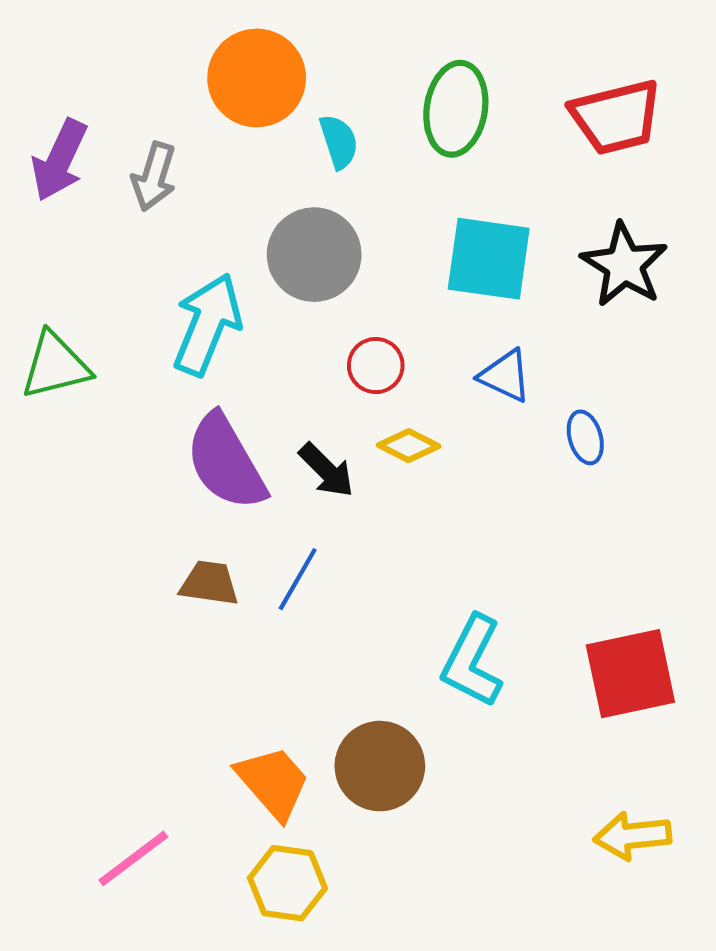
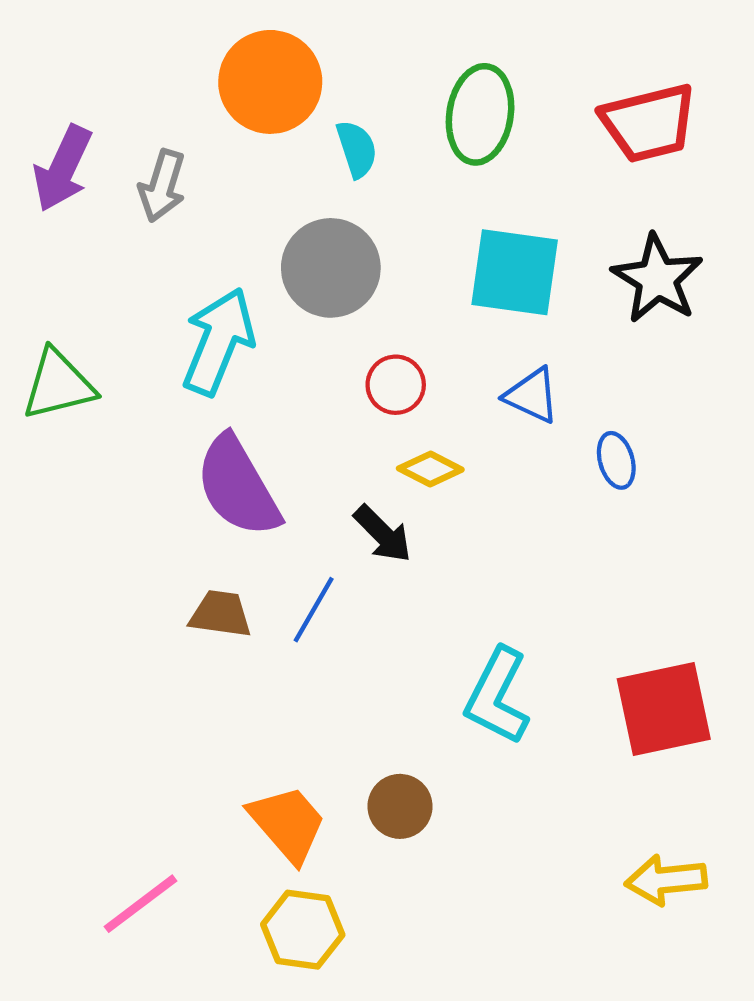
black arrow: (326, 470) -> (383, 534), moved
brown circle: (380, 766) -> (400, 806), size x0.7

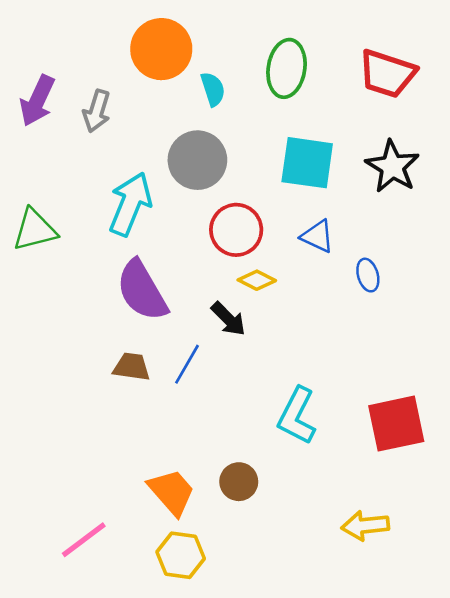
red trapezoid: (649, 123) -> (387, 74), turned 32
red circle: (396, 385) -> (236, 230), size x1.5
yellow arrow: (666, 880) -> (365, 526), moved

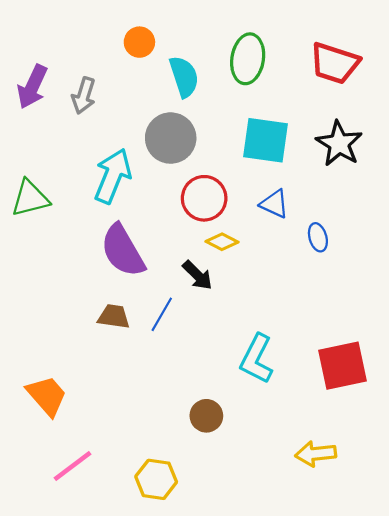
orange circle: (161, 49) -> (139, 42), size x0.6
cyan semicircle: (213, 89) -> (184, 77), size x1.4
orange trapezoid: (172, 492) -> (47, 396), moved

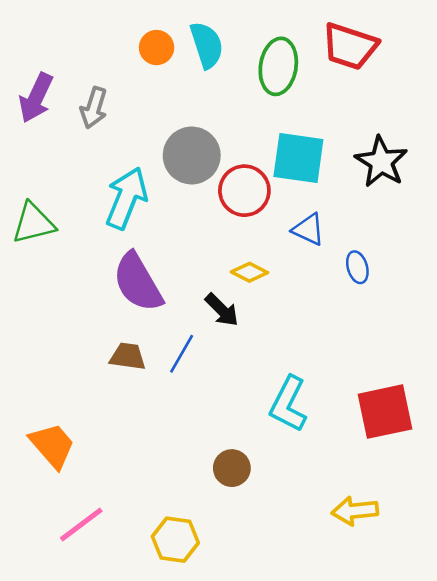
red trapezoid: (335, 63) -> (350, 46), moved
cyan semicircle: (184, 77) -> (207, 45), moved
red circle: (204, 198) -> (244, 191), moved

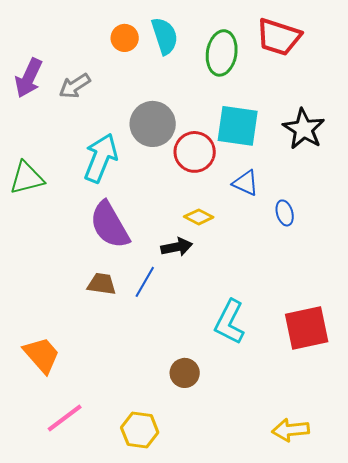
gray arrow: (94, 108) -> (75, 86), turned 40
black arrow: (222, 310) -> (177, 247), turned -56
yellow arrow: (355, 511) -> (291, 430), moved

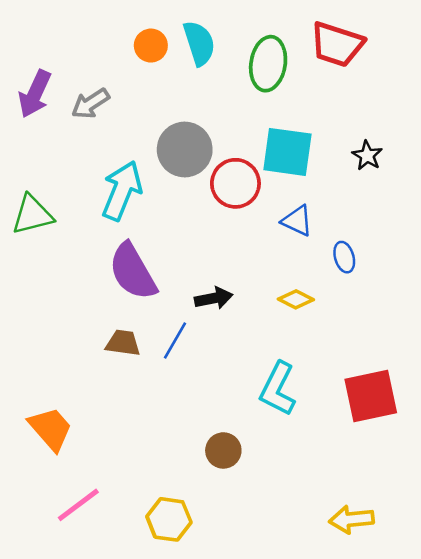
black star: (304, 129) -> (367, 156), size x0.6
yellow diamond: (199, 217) -> (296, 299), moved

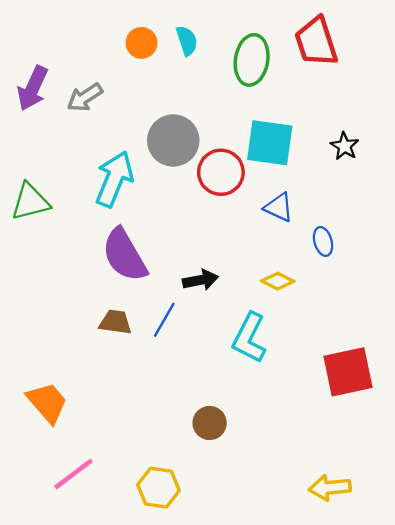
cyan semicircle: (199, 43) -> (187, 41), size x0.7
red trapezoid: (337, 44) -> (316, 42), turned 54
cyan L-shape: (278, 389) -> (249, 338), moved

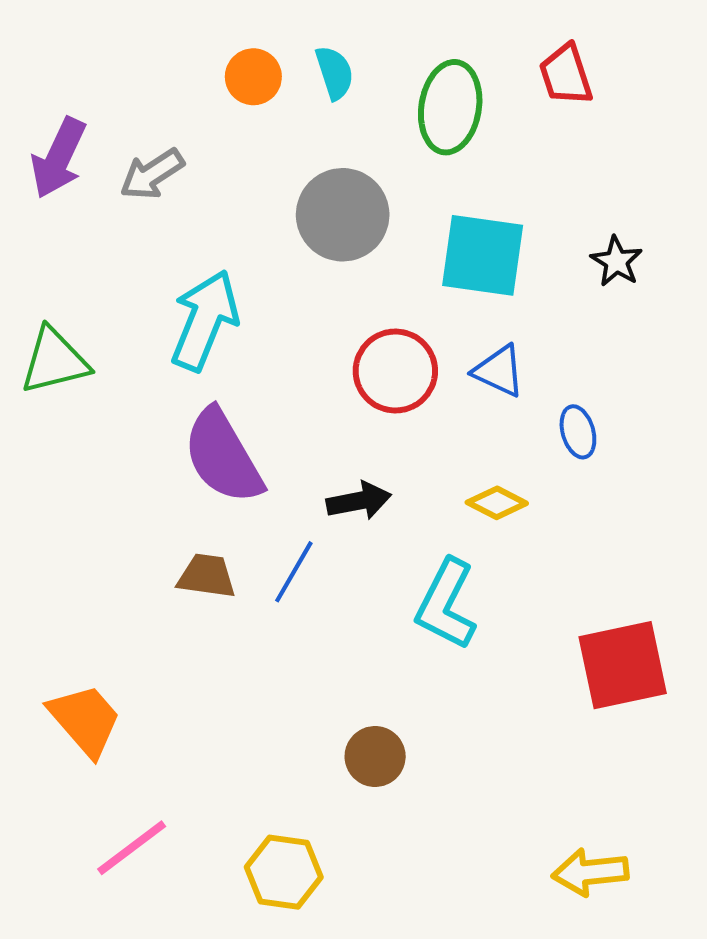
red trapezoid: (316, 42) -> (566, 75), size x0.7
gray circle: (173, 140) -> (343, 215), moved
red circle: (221, 172) -> (395, 371), moved

